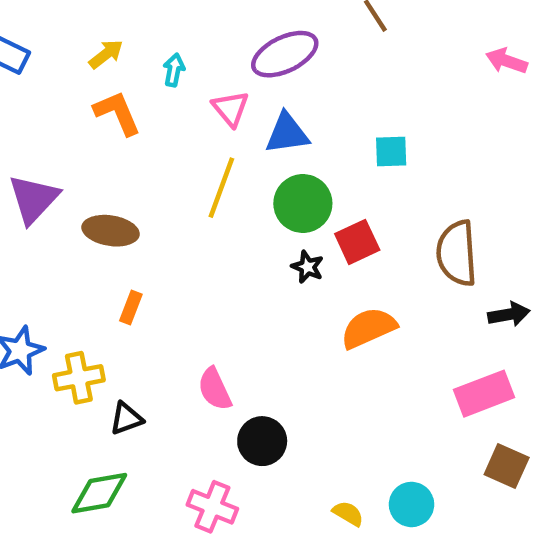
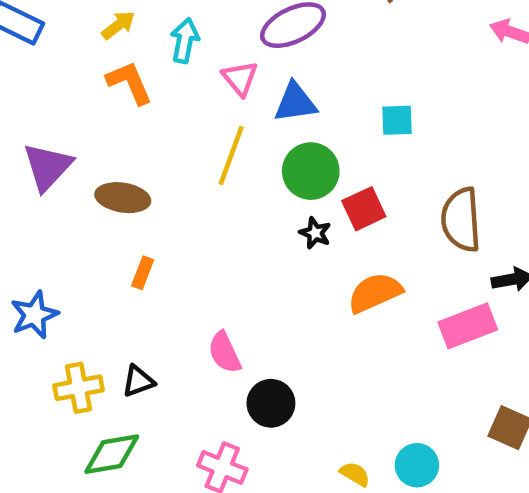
cyan arrow: (174, 70) -> (185, 41), size x1.4
yellow cross: (79, 378) -> (79, 388), moved
pink rectangle: (484, 394) -> (468, 326), moved

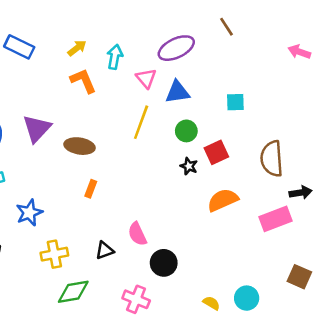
green circle: (311, 171) -> (186, 131), size x0.7
black triangle: (138, 381) -> (105, 250), moved

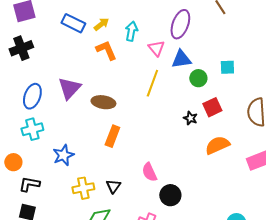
blue rectangle: (19, 47) -> (73, 23), moved
purple ellipse: (176, 48) -> (180, 24), turned -44
green circle: (186, 131) -> (198, 78), moved
orange rectangle: (91, 189) -> (112, 136), size x1.5
black triangle: (105, 250) -> (113, 186), moved, turned -35

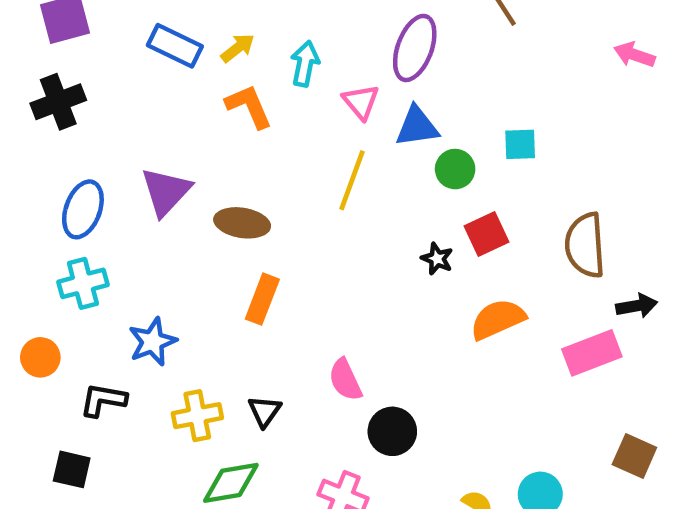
black L-shape: (29, 184) -> (103, 400), moved

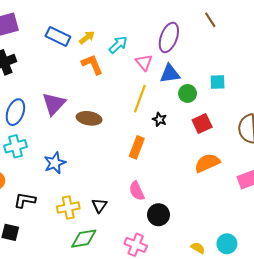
cyan arrow: (305, 64) -> (118, 45), turned 36
black star: (437, 259) -> (160, 119), moved
orange rectangle: (262, 299) -> (137, 147), moved
blue star: (152, 342) -> (55, 163), moved

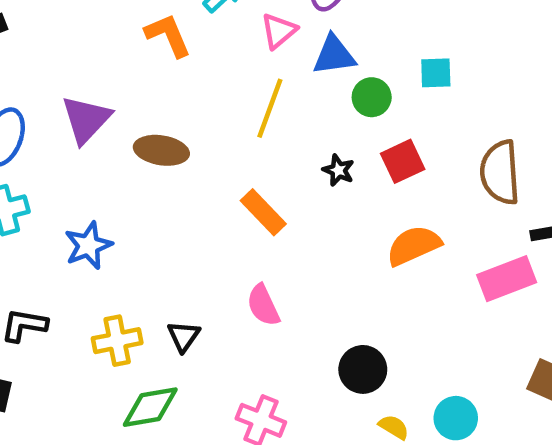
pink triangle: (144, 62) -> (279, 31), turned 30
black star: (160, 119) -> (338, 170), moved
orange rectangle: (137, 147) -> (263, 212), turned -65
black circle: (158, 215) -> (363, 369), moved

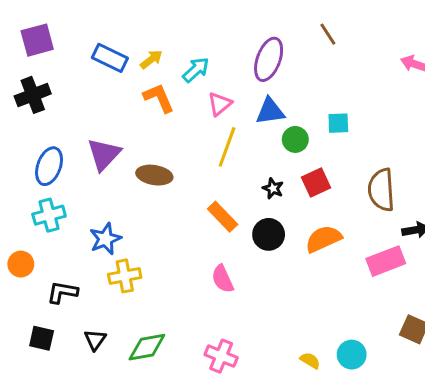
pink triangle: (279, 31) -> (220, 104), moved
black triangle: (184, 336) -> (95, 340), moved
yellow cross: (117, 341) -> (125, 276), moved
black circle: (363, 369) -> (269, 234), moved

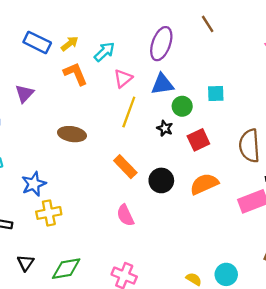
purple triangle: (104, 154) -> (24, 93), moved, size x0.7
black star: (273, 188) -> (165, 128), moved

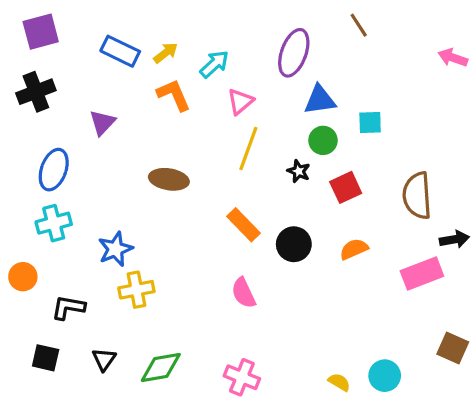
blue triangle: (162, 84) -> (320, 100), moved
orange semicircle: (204, 184) -> (354, 249), size x0.7

